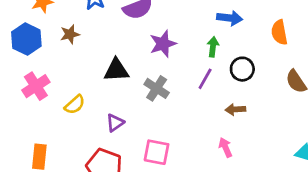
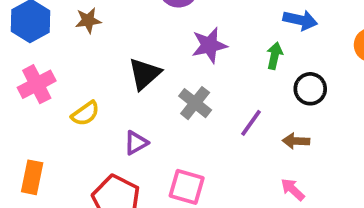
black triangle: (116, 70) -> (145, 74), turned -44
purple line: (205, 79) -> (251, 123), moved
pink arrow: (225, 147) -> (293, 189), moved, turned -30

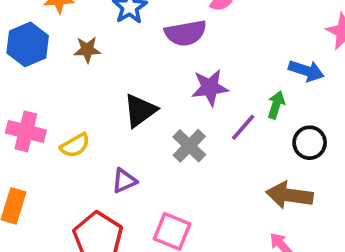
pink cross: (37, 84) -> (26, 131), moved, turned 36
purple line: (251, 123) -> (243, 127), moved
brown arrow: (296, 141) -> (290, 195), size x1.6

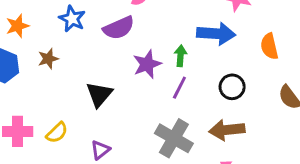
blue arrow: (306, 71) -> (216, 34), size x1.4
green arrow: (276, 105) -> (180, 56), moved
gray cross: (189, 146) -> (174, 138), moved, size x1.4

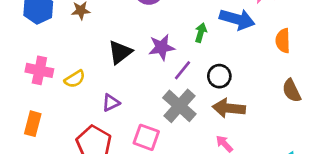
purple star: (147, 64) -> (162, 47), moved
black circle: (232, 87) -> (219, 76), moved
purple line: (179, 88) -> (182, 70), moved

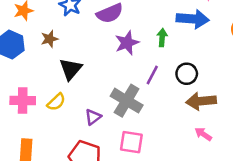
purple star: (162, 47) -> (127, 43), moved
black triangle: (120, 52) -> (71, 69), moved
gray cross: (179, 106) -> (127, 101), moved

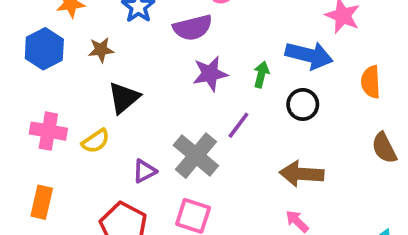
black circle: (187, 74) -> (303, 104), moved

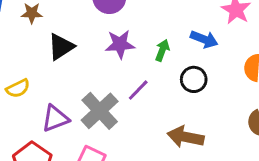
blue arrow: (309, 55) -> (204, 39), size x0.7
black triangle: (124, 98) -> (61, 47), moved
purple triangle: (145, 171) -> (55, 118), size x1.4

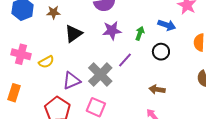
brown arrow: (186, 137) -> (157, 89), size x0.7

